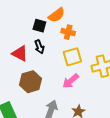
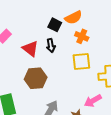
pink arrow: (71, 81) -> (93, 101), moved

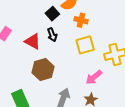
black square: (55, 25) -> (52, 14), turned 32
pink arrow: (93, 101) -> (94, 77), moved

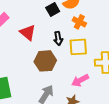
black arrow: (52, 35) -> (58, 38), moved
brown hexagon: (43, 70) -> (45, 61), moved

